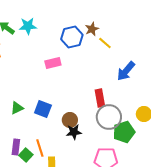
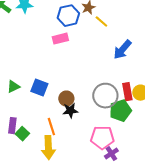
pink rectangle: (53, 63) -> (60, 39), moved
red rectangle: (100, 98) -> (127, 92), moved
orange line: (40, 148) -> (51, 127), moved

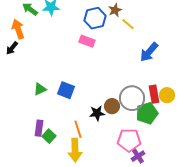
pink rectangle: (60, 39) -> (87, 41), turned 35
brown circle: (66, 99) -> (112, 106), moved

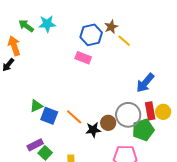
blue arrow: (149, 52) -> (145, 83), moved
blue square: (66, 90) -> (49, 116), moved
purple rectangle: (39, 128) -> (35, 145), turned 56
orange line: (78, 129) -> (74, 117), moved, turned -30

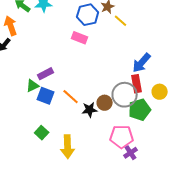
red rectangle: (150, 111) -> (137, 84), moved
purple rectangle: (35, 145) -> (46, 74), moved

